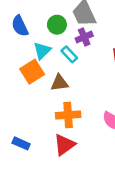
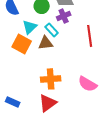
orange square: (32, 72) -> (22, 44), turned -30
brown triangle: (59, 83) -> (46, 43), moved

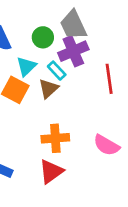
purple cross: (64, 16) -> (73, 51), size x1.5
brown triangle: (46, 43) -> (48, 89), turned -35

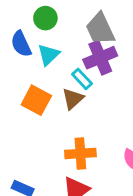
green circle: (43, 37) -> (45, 18), moved
cyan triangle: (26, 66) -> (48, 55), moved

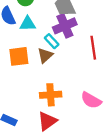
cyan triangle: (48, 55) -> (28, 24), turned 42
orange square: (36, 100) -> (19, 56), turned -35

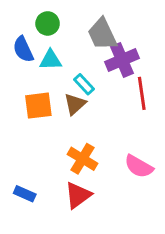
purple cross: (65, 26) -> (122, 60), moved
orange cross: (51, 95) -> (82, 159), turned 35

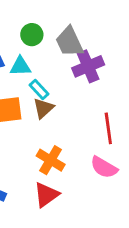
green circle: (48, 23) -> (32, 35), moved
cyan rectangle: (84, 84) -> (39, 89), moved
red line: (142, 93) -> (108, 128), moved

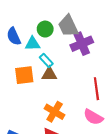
green circle: (32, 35) -> (45, 29), moved
brown triangle: (43, 108) -> (49, 74), turned 42

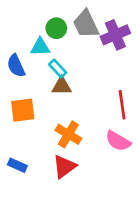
blue semicircle: (14, 36) -> (16, 66), moved
purple cross: (82, 44) -> (115, 35), moved
orange square: (24, 75) -> (23, 110), moved

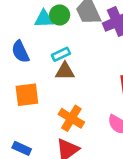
cyan triangle: (40, 47) -> (44, 19), moved
cyan rectangle: (58, 69) -> (61, 54), turned -72

